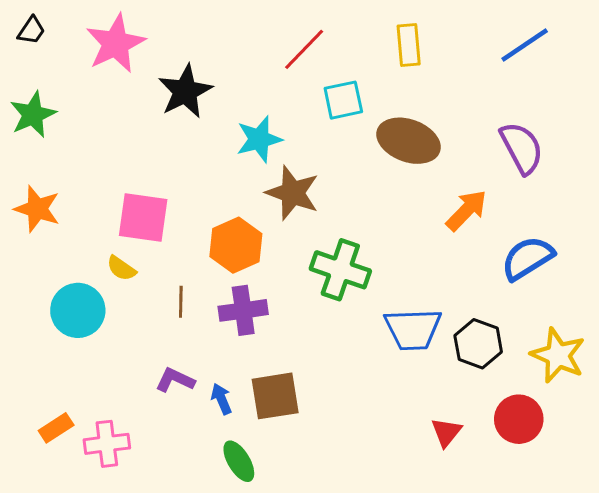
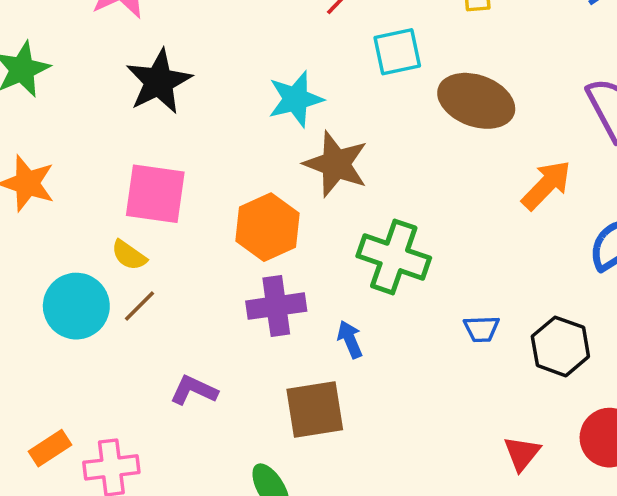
black star: (185, 91) -> (159, 82), moved
brown line: (181, 302) -> (139, 306), moved, turned 44
blue trapezoid: (413, 329) -> (481, 329), size x0.5
blue arrow: (221, 399) -> (350, 339), moved

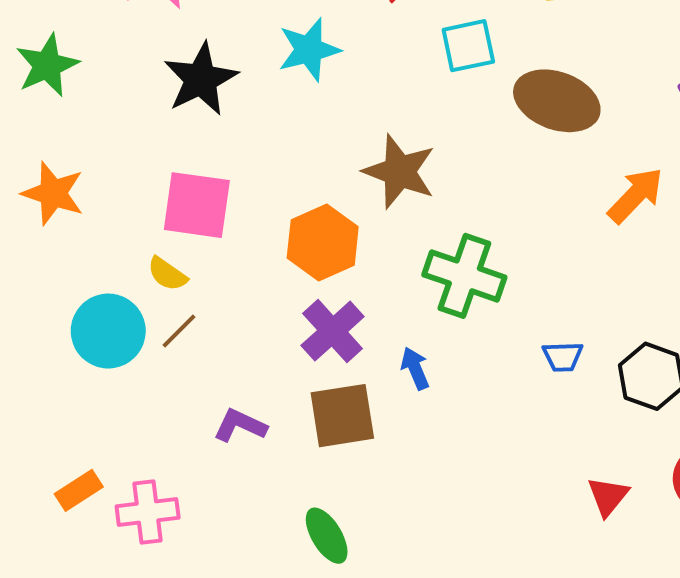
cyan star: (296, 99) -> (309, 50), moved
purple cross: (276, 306) -> (333, 331), turned -34
brown square: (315, 410) -> (342, 416), moved

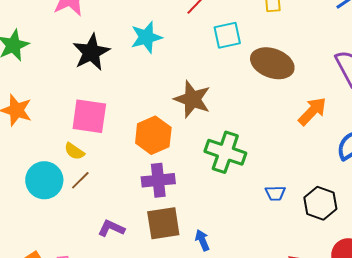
purple cross: (333, 331) -> (158, 180), turned 36
blue arrow: (415, 368) -> (202, 240), moved

